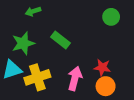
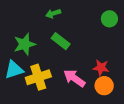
green arrow: (33, 11) -> (53, 13), moved
pink arrow: (75, 78) -> (74, 78), turned -70

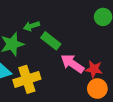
green arrow: (53, 13) -> (31, 26), moved
pink arrow: (74, 78) -> (72, 64), moved

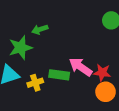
green rectangle: (51, 41) -> (59, 75), moved, turned -30
yellow cross: (27, 79) -> (35, 83), size x0.6

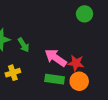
green arrow: (40, 29) -> (24, 45), moved, turned -104
green rectangle: (59, 75) -> (55, 79), moved

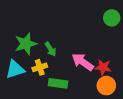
yellow cross: (13, 73) -> (40, 67), moved
green rectangle: (55, 79) -> (58, 83), moved

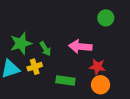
pink arrow: (83, 62) -> (80, 47), moved, turned -30
green rectangle: (58, 83) -> (65, 81), moved

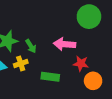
green circle: (106, 18) -> (89, 17), size x1.5
orange circle: (100, 85) -> (93, 81), moved

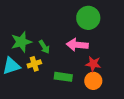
green circle: (89, 17) -> (88, 18), moved
orange circle: (93, 81) -> (93, 81), moved

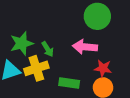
yellow cross: (34, 64) -> (36, 68), size x1.5

